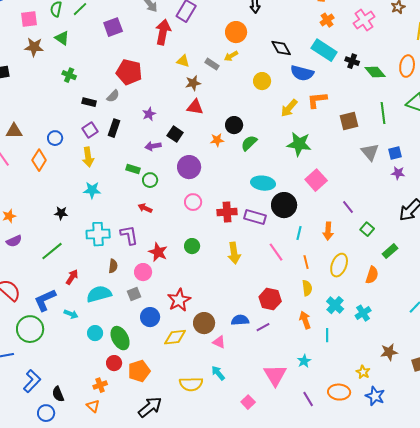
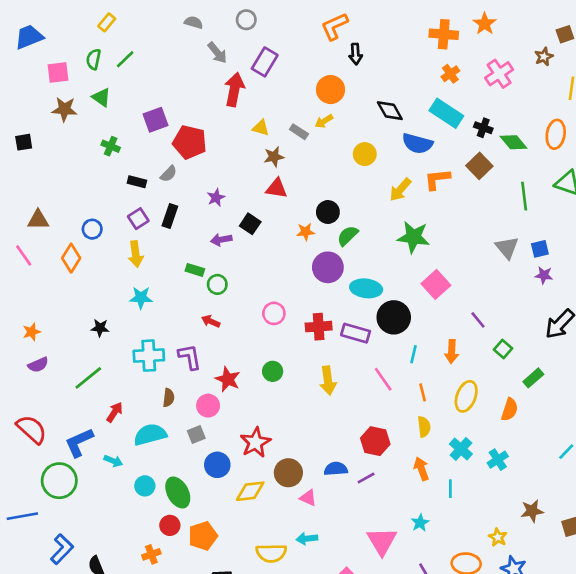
purple square: (113, 27) -> (155, 120), moved
brown square: (349, 121) -> (479, 166), moved, turned -30
purple circle: (189, 167) -> (328, 267), moved
cyan arrow: (218, 373) -> (307, 539), turned -56

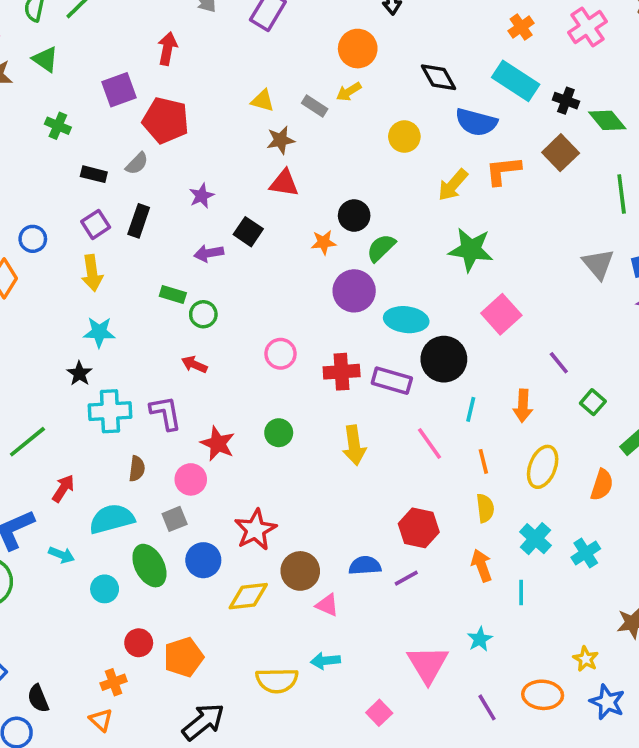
red arrow: (234, 90) -> (167, 49), moved, size x0.7
black star: (100, 328) -> (79, 373), moved, turned 30
green ellipse: (178, 492) -> (149, 566), moved

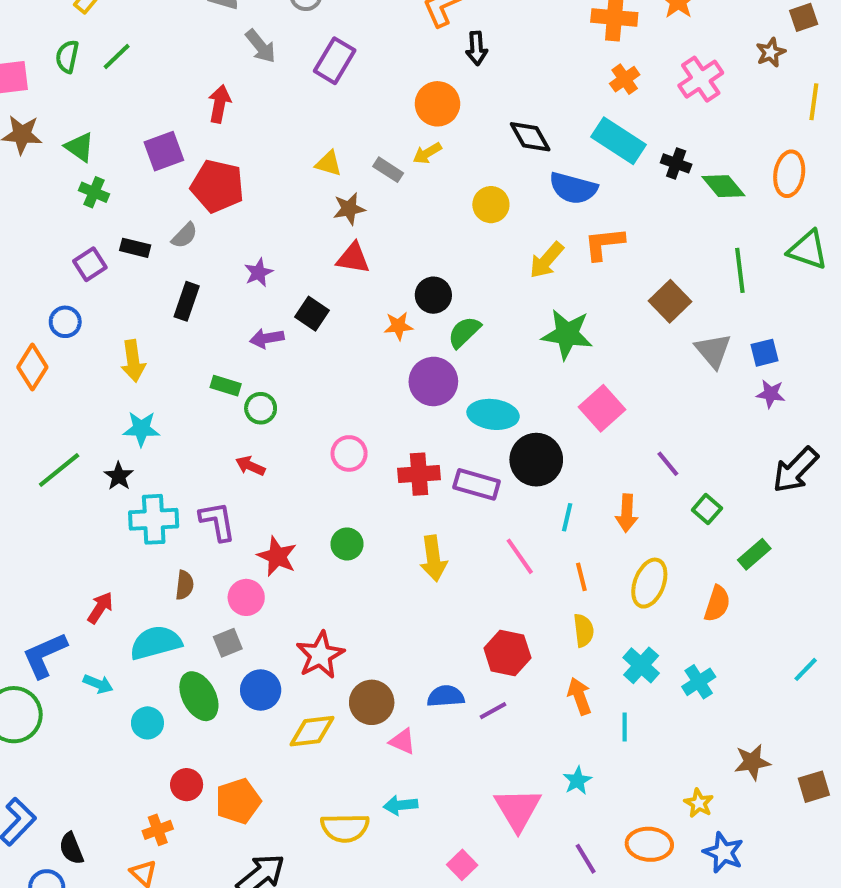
green triangle: (45, 59) -> (80, 147), moved
brown square: (561, 153) -> (670, 301), moved
purple square: (96, 224) -> (90, 264), moved
green line: (27, 442) -> (59, 470), moved

